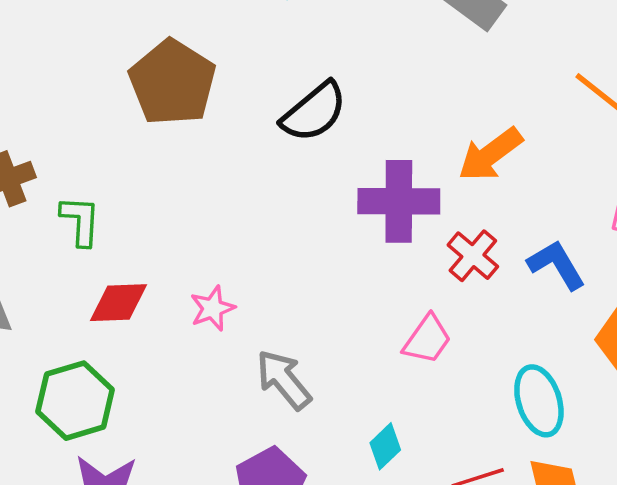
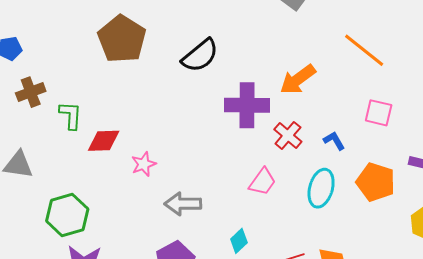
blue L-shape: (557, 265) -> (334, 141), size x0.7
red diamond: (118, 303) -> (104, 141), moved
gray arrow: (284, 380) -> (183, 204), turned -51
cyan ellipse: (539, 401) -> (321, 188), moved, turned 33

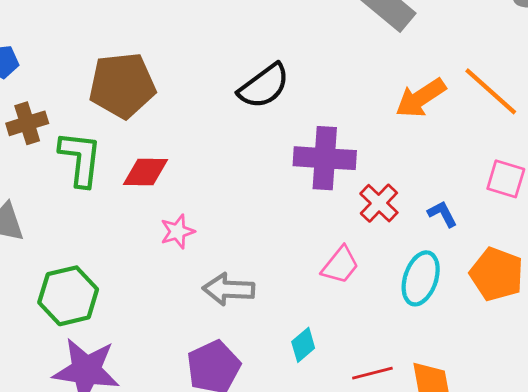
brown pentagon: (122, 39) -> (122, 85), moved, turned 30
orange arrow: (298, 79) -> (421, 98), moved
green L-shape: (71, 115) -> (80, 159), size x1.4
red diamond: (104, 141) -> (146, 172), moved

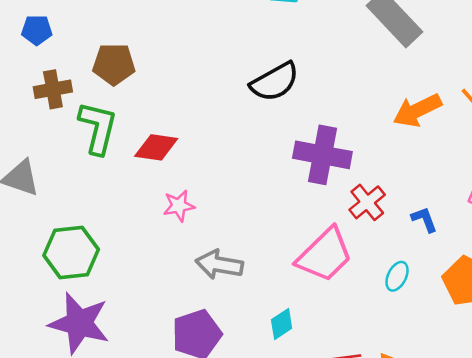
brown pentagon: (122, 85) -> (114, 64), moved, size x0.7
pink trapezoid: (340, 265) -> (325, 255), size x1.6
cyan ellipse: (421, 278) -> (397, 276), size x0.6

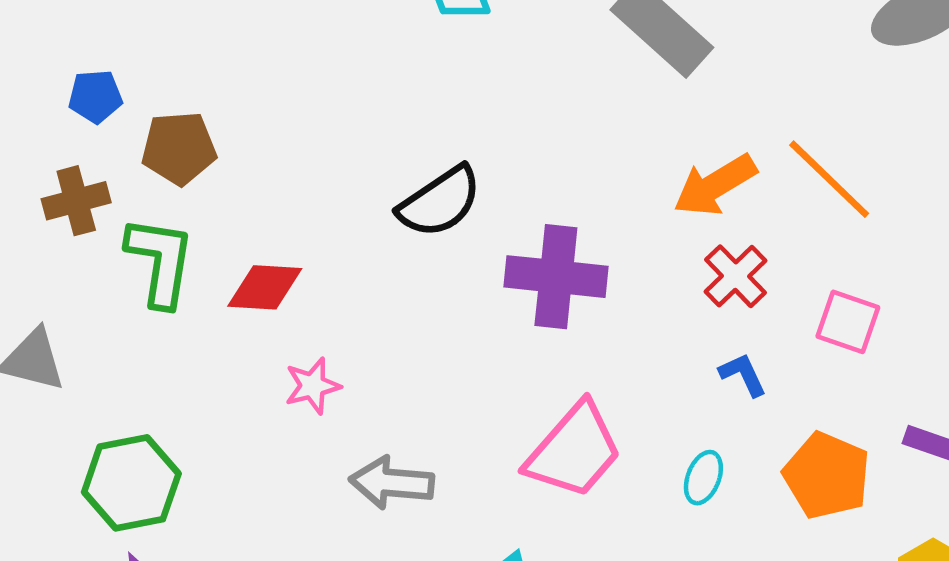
blue pentagon: (37, 30) -> (95, 96), moved
black semicircle: (275, 82) -> (440, 202), moved
red cross: (367, 202) -> (736, 276), moved

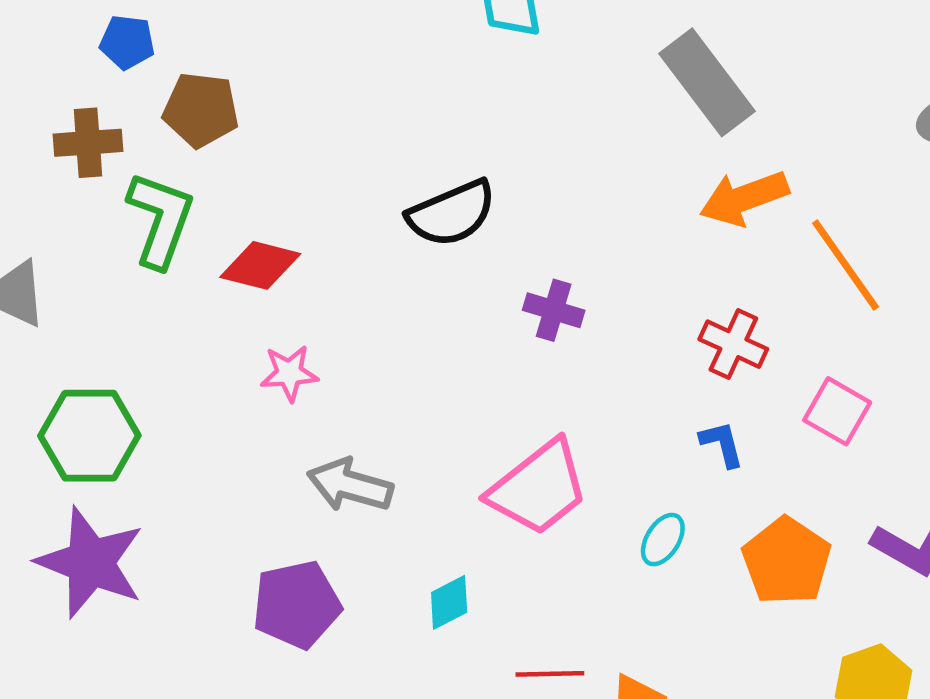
orange arrow: (715, 185) -> (744, 198), moved
red cross: (736, 276) -> (733, 344), turned -32
purple cross: (556, 277) -> (554, 310), size x0.6

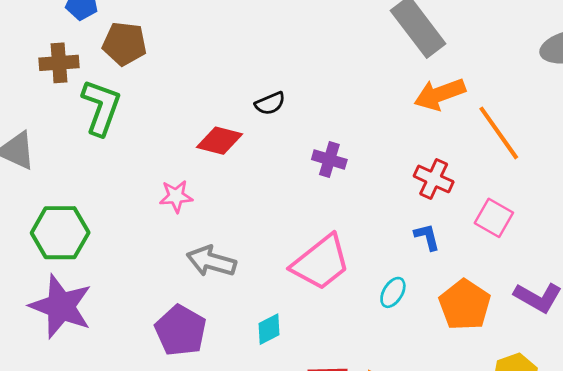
black semicircle: (452, 213) -> (270, 103), size x0.6
red diamond: (260, 265) -> (220, 141), moved
purple pentagon: (297, 605) -> (181, 331), turned -30

